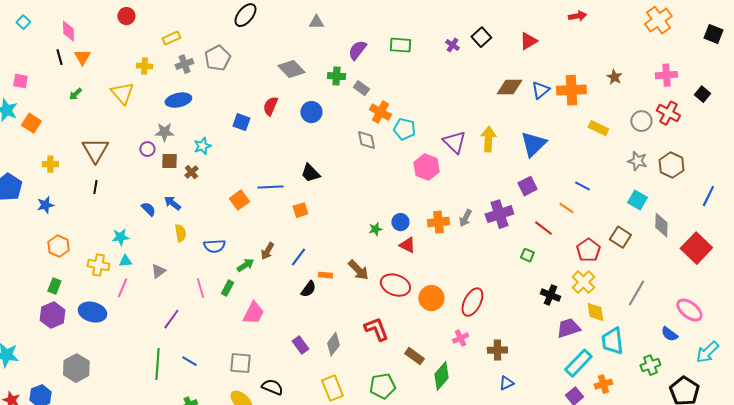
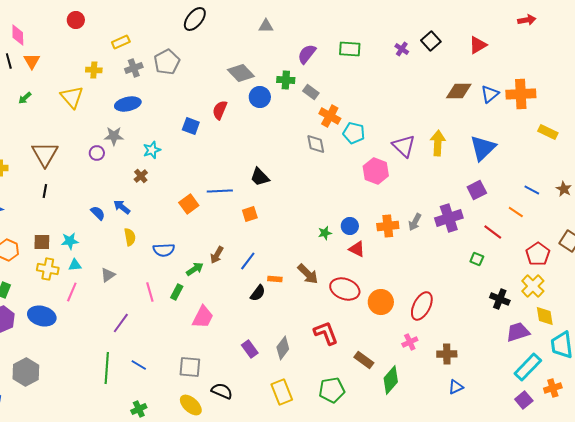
brown star: (614, 77) -> (564, 189), moved
blue circle: (311, 112) -> (260, 97), moved
brown square: (169, 161) -> (42, 242), moved

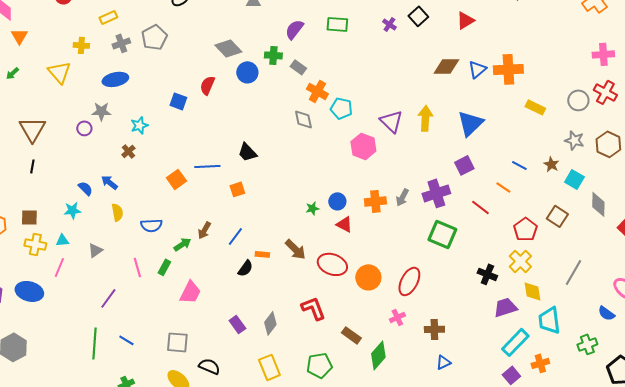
cyan star: (70, 241) -> (72, 210), moved
green square: (477, 259) -> (442, 234), moved, size x2.0

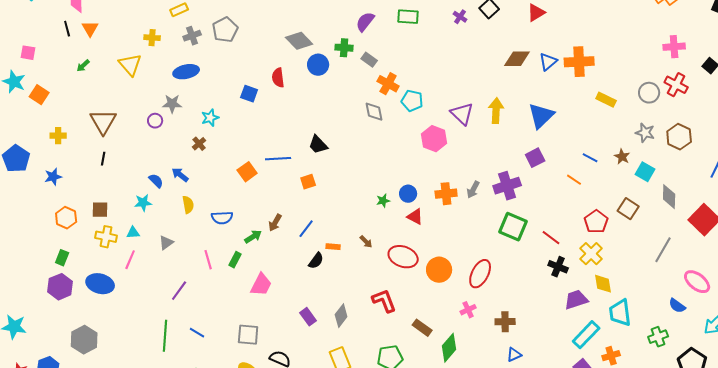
red semicircle: (207, 85) -> (278, 78), turned -30
red line: (480, 207) -> (551, 238), moved
brown arrow: (295, 249) -> (366, 242), size x0.6
gray line: (573, 272) -> (663, 250), moved

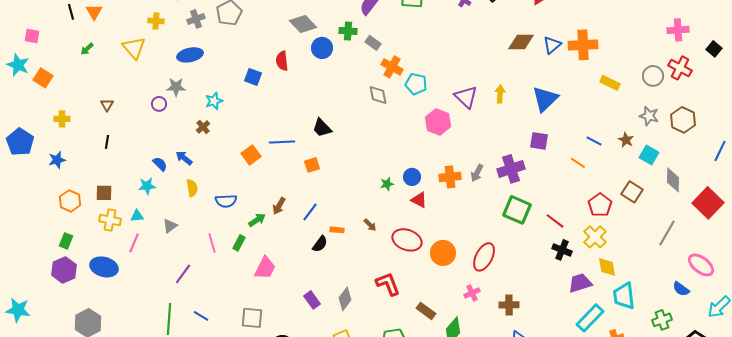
yellow arrow: (496, 111) -> (500, 94), size x0.7
brown triangle: (103, 122) -> (107, 105), size x0.5
purple square: (535, 158) -> (539, 141), turned 36

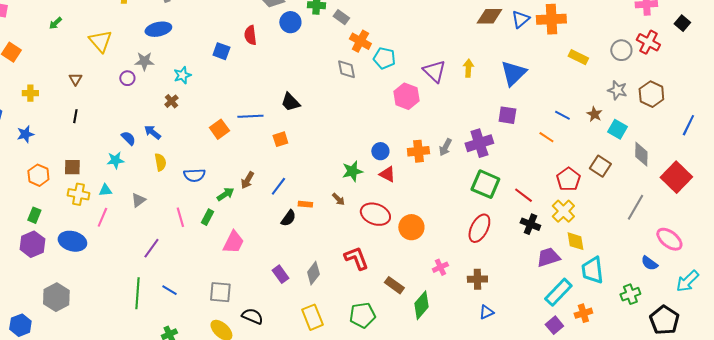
yellow triangle: (134, 48) -> (100, 41), moved
green star: (387, 184) -> (352, 171), moved, size x1.5
red ellipse: (484, 257) -> (479, 228), moved

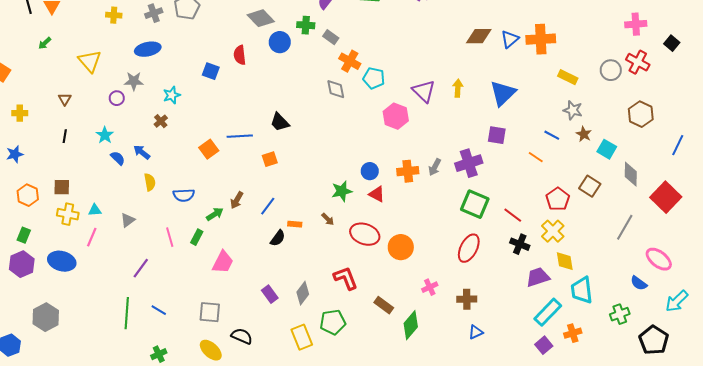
gray star: (617, 90) -> (573, 110), moved
cyan star: (115, 160) -> (105, 135), moved, turned -30
green pentagon: (362, 315) -> (333, 322), moved

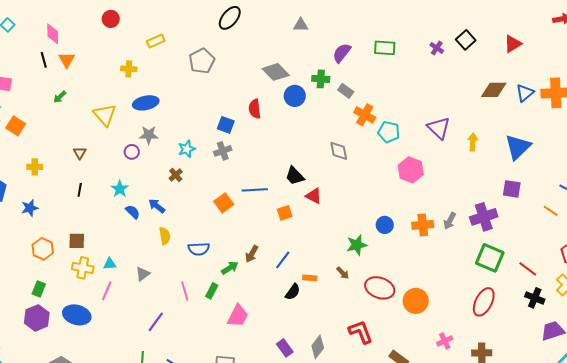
gray cross: (154, 13) -> (223, 151), moved
blue ellipse: (148, 49) -> (146, 103), moved
gray diamond: (336, 89) -> (339, 151), moved
purple triangle: (424, 91) -> (439, 128), moved
red triangle: (377, 194) -> (314, 196), moved

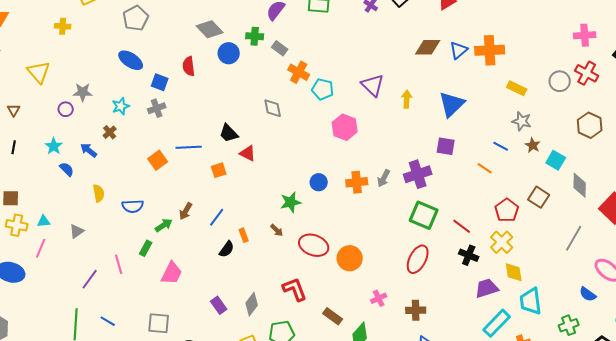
blue ellipse: (146, 103) -> (131, 60), moved, turned 45
blue arrow: (157, 206) -> (89, 150), moved
orange rectangle: (310, 278) -> (244, 235), turned 64
pink line: (185, 291) -> (119, 264), moved

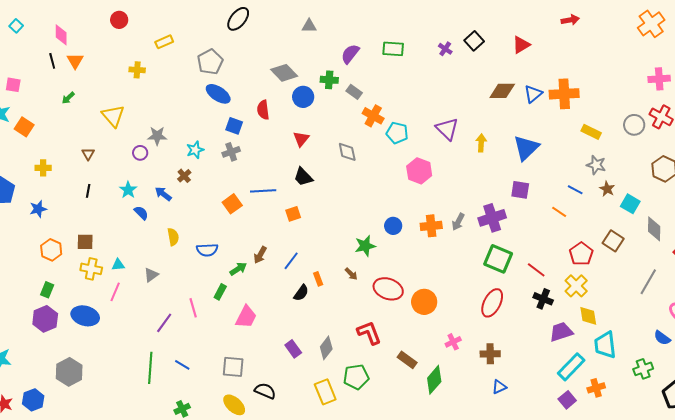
blue ellipse: (131, 60) -> (218, 94), moved
red triangle: (248, 153) -> (301, 139), moved, turned 42

